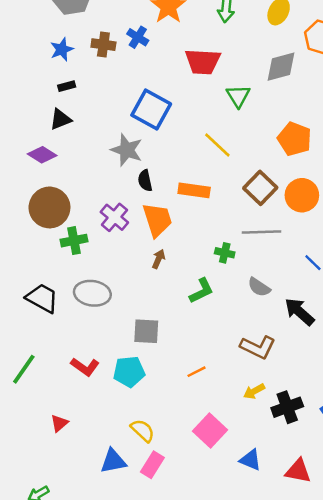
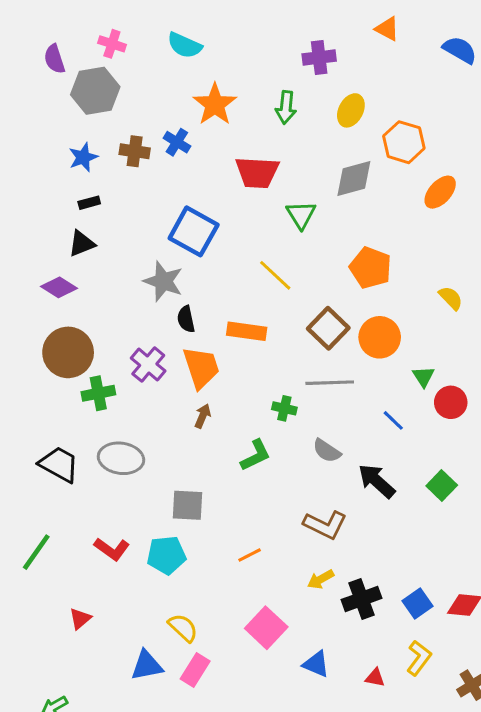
red triangle: (298, 471) -> (375, 678), size x0.6

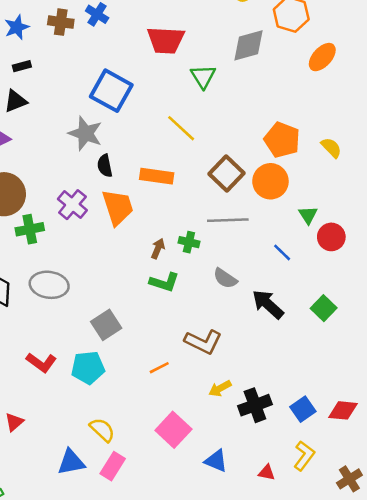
orange pentagon: (371, 268) -> (282, 140), moved
brown arrow: (203, 416) -> (158, 249), moved
green L-shape: (256, 455) -> (164, 282), turned 44
gray square: (188, 505) -> (106, 325), turned -36
brown L-shape: (325, 525) -> (203, 342), moved

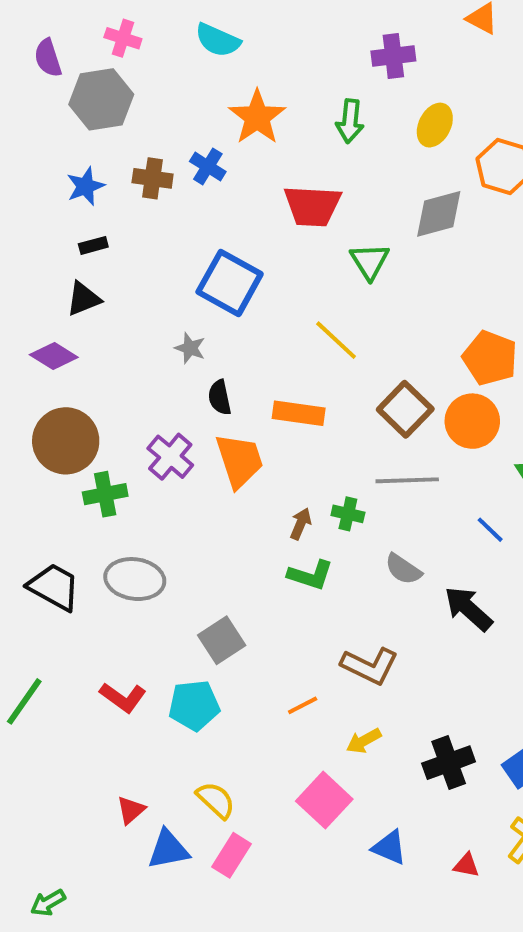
gray star: (85, 133) -> (190, 348), size x0.6
yellow arrow: (220, 388) -> (364, 741), moved
red triangle: (14, 422) -> (131, 810), moved

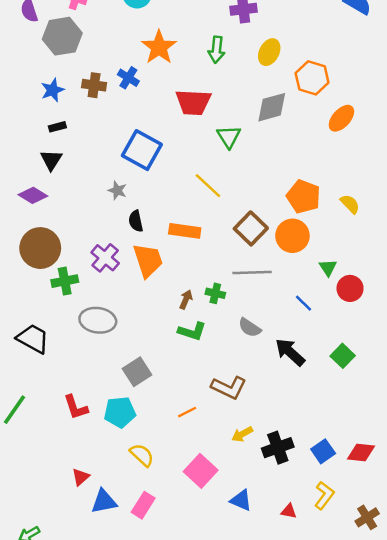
black triangle: (83, 299) -> (51, 160), turned -35
gray ellipse: (135, 579) -> (98, 320), moved
red L-shape: (123, 697) -> (76, 407), turned 36
yellow arrow: (364, 741) -> (242, 434), moved
yellow semicircle: (216, 800) -> (142, 455), moved

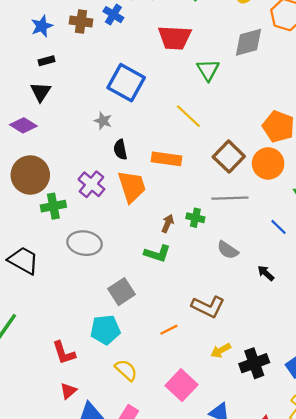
green L-shape: (192, 331) -> (157, 254), moved
black arrow: (290, 352) -> (266, 273), size x0.6
red L-shape: (76, 407) -> (64, 353), moved

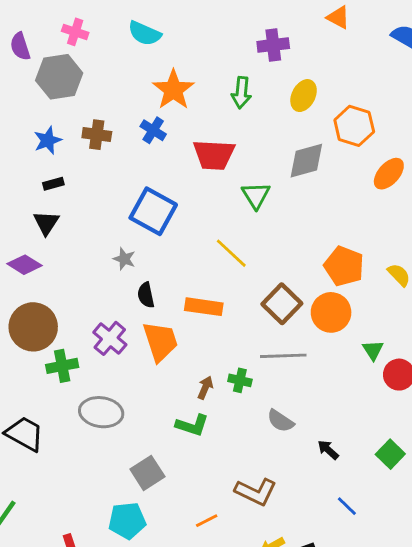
blue cross: (113, 15) -> (153, 130), moved
blue line: (278, 227) -> (347, 506), moved

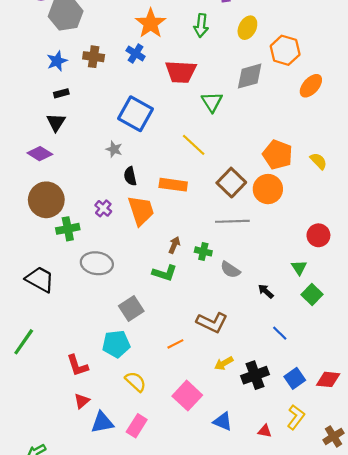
purple cross: (110, 338) -> (103, 208), size x0.7
green triangle: (373, 350) -> (299, 268), moved
green cross: (240, 380) -> (203, 251), moved

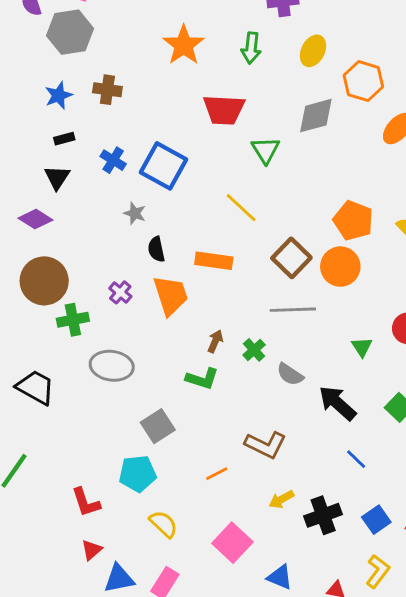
blue cross: (136, 53) -> (113, 160), moved
green cross: (203, 251) -> (254, 350), turned 35
green triangle: (299, 268) -> (362, 347), moved
black arrow: (266, 291) -> (337, 403), size x1.8

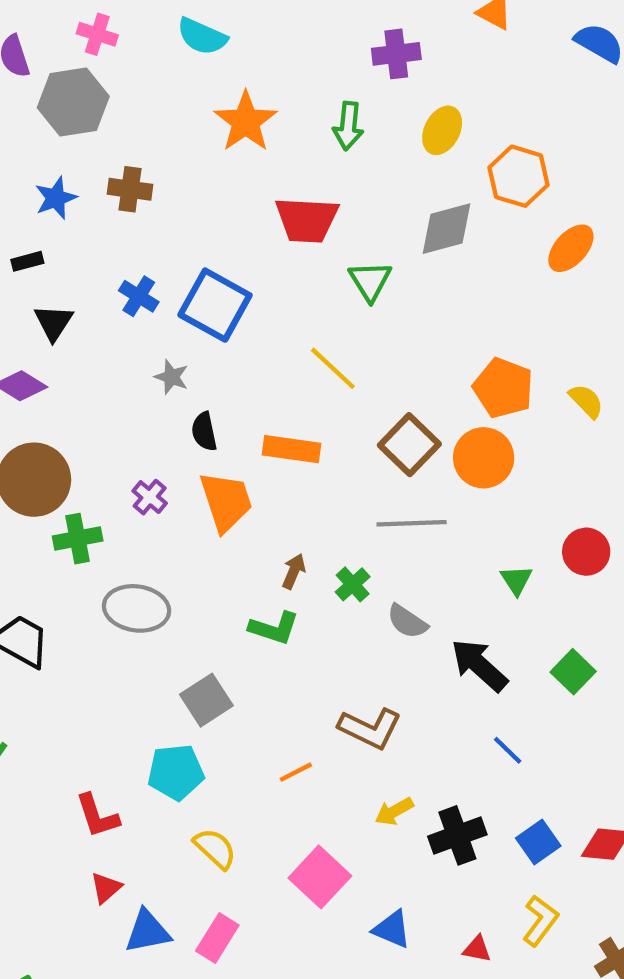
black rectangle: (64, 139) -> (27, 261), moved

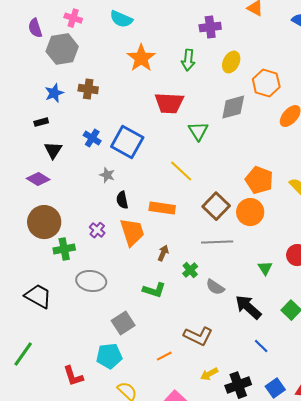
brown arrow: (294, 571) -> (163, 253), moved

